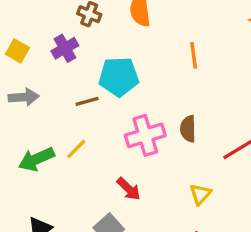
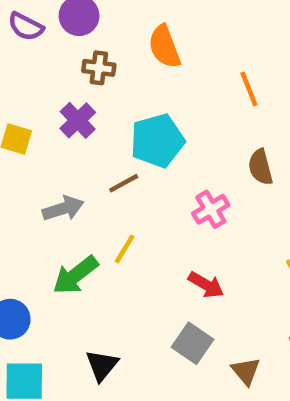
gray arrow: (24, 97) -> (63, 208), moved
brown semicircle: (188, 129) -> (260, 167), moved
pink cross: (145, 135) -> (211, 209), size x0.7

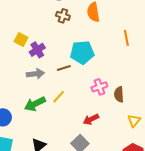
purple cross: (78, 120) -> (37, 50), moved
brown semicircle: (260, 167) -> (119, 94), moved
red arrow: (206, 285) -> (91, 119), turned 112

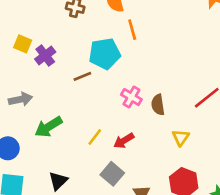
orange line: (126, 38) -> (132, 30), moved
gray arrow: (35, 74) -> (20, 99), moved
pink cross: (99, 87) -> (131, 97), turned -35
yellow line: (59, 97) -> (95, 137), moved

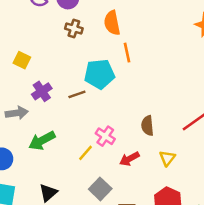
purple cross: (45, 56) -> (42, 91), moved
pink cross: (131, 97) -> (105, 136), moved
red arrow: (124, 141) -> (129, 159), moved

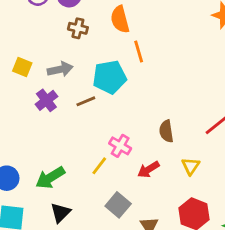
gray arrow: (17, 113) -> (60, 69), moved
green arrow: (42, 141) -> (50, 178), moved

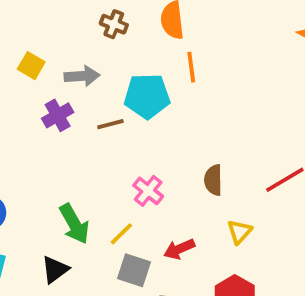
yellow line: (99, 166) -> (121, 234), moved
red arrow: (149, 169) -> (179, 249), moved
green arrow: (50, 178) -> (74, 224), moved, turned -96
gray square: (118, 205) -> (134, 270), turned -30

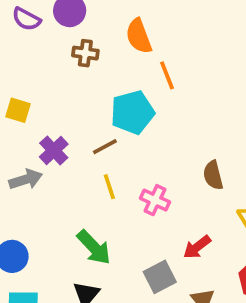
gray arrow: (82, 76) -> (26, 179), moved
yellow line: (121, 234) -> (109, 187), moved, turned -50
gray square: (134, 270) -> (160, 277), turned -32

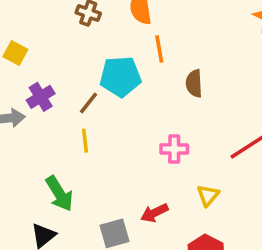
brown line: (105, 147) -> (89, 103), turned -35
brown semicircle: (213, 175) -> (194, 83), moved
pink cross: (155, 200) -> (174, 149), moved, turned -36

